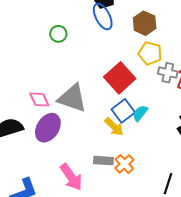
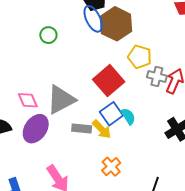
brown hexagon: (145, 23) -> (116, 24), moved, size x1.4
gray triangle: (72, 98) -> (61, 100), turned -48
cyan semicircle: (140, 113) -> (128, 116), turned 108
gray rectangle: (103, 161) -> (82, 128), moved

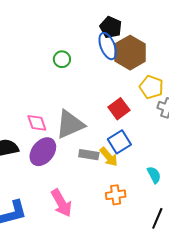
red square: (109, 81) -> (119, 109), size x0.7
cyan semicircle: (128, 116) -> (154, 175), moved
orange cross: (111, 167) -> (116, 195), turned 30

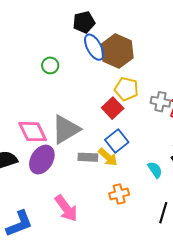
black pentagon: (111, 27) -> (84, 22), moved, turned -30
yellow pentagon: (151, 87) -> (126, 89), moved
pink diamond: (37, 123) -> (33, 132), size x1.4

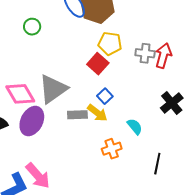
blue square: (117, 141) -> (105, 96), size x0.7
cyan semicircle: (155, 170) -> (135, 127), moved
pink arrow: (66, 208) -> (38, 176), moved

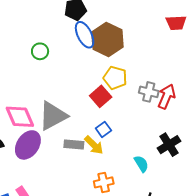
cyan semicircle: (135, 127) -> (141, 164), moved

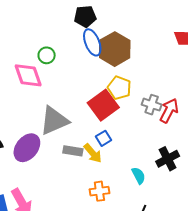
red square: (101, 96) -> (103, 105), size x1.4
pink diamond: (20, 117) -> (28, 75), moved

